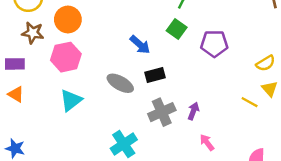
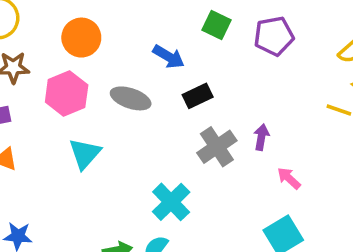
orange circle: (68, 19) -> (81, 38), moved
gray ellipse: (120, 83) -> (131, 98), moved

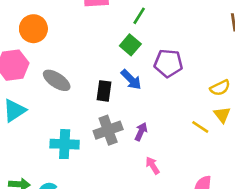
blue arrow: (169, 57) -> (131, 80), moved
black rectangle: (198, 96) -> (104, 91), turned -72
cyan cross: (171, 202) -> (65, 144), moved, turned 32

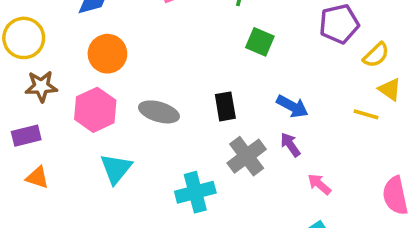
green square: (130, 45) -> (260, 42), moved
purple pentagon: (168, 63) -> (339, 24), moved
blue arrow: (131, 80) -> (292, 106), moved
purple arrow: (141, 132) -> (290, 145), turned -42

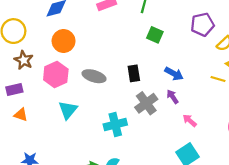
brown star: (41, 86) -> (24, 60), turned 30

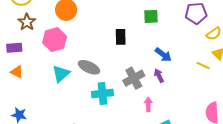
green square: (155, 35) -> (151, 16), turned -35
black rectangle: (134, 73) -> (121, 37), moved
gray ellipse: (94, 76) -> (89, 67), moved
pink arrow: (190, 121) -> (148, 104), moved, turned 40

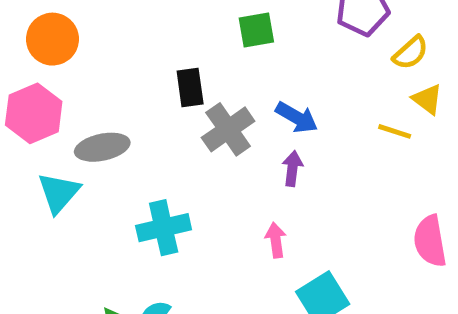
gray ellipse: (89, 67) -> (102, 147), moved, turned -30
purple arrow: (159, 76) -> (292, 169), turned 40
gray cross: (134, 78) -> (228, 129), moved

